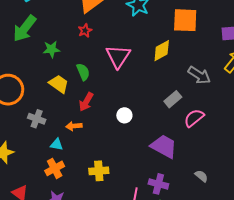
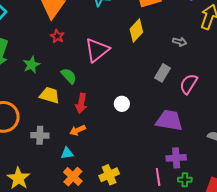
pink triangle: (118, 56) -> (97, 50), turned 36
gray arrow: (199, 75) -> (180, 42), size x0.6
yellow cross: (99, 171) -> (109, 175), moved

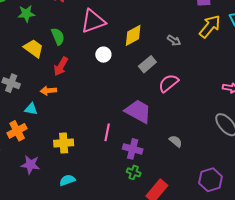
yellow diamond: (136, 31) -> (133, 35), moved
white circle: (122, 104) -> (103, 55), moved
orange cross: (73, 177) -> (17, 131), moved
pink line: (158, 177) -> (107, 132), moved

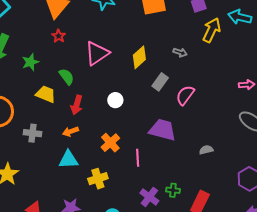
white circle: (103, 55) -> (115, 100), moved
cyan triangle: (31, 109) -> (68, 160), moved, size x1.5
orange cross: (17, 131) -> (110, 143), moved
gray semicircle: (176, 141) -> (206, 150), turned -40
purple cross: (133, 149) -> (149, 197), moved, turned 36

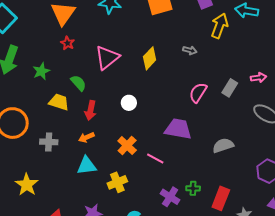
gray rectangle: (160, 82) -> (230, 88), moved
gray semicircle: (206, 150) -> (223, 145), size x1.5
pink line: (138, 158) -> (155, 159), turned -54

